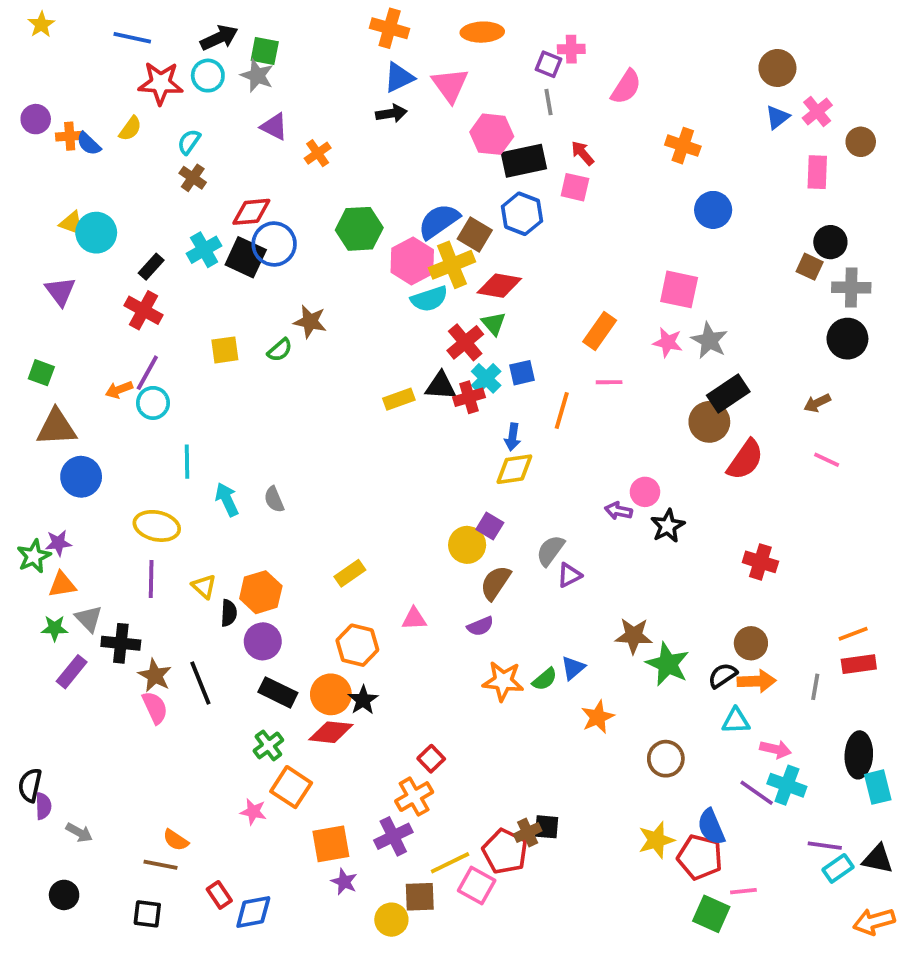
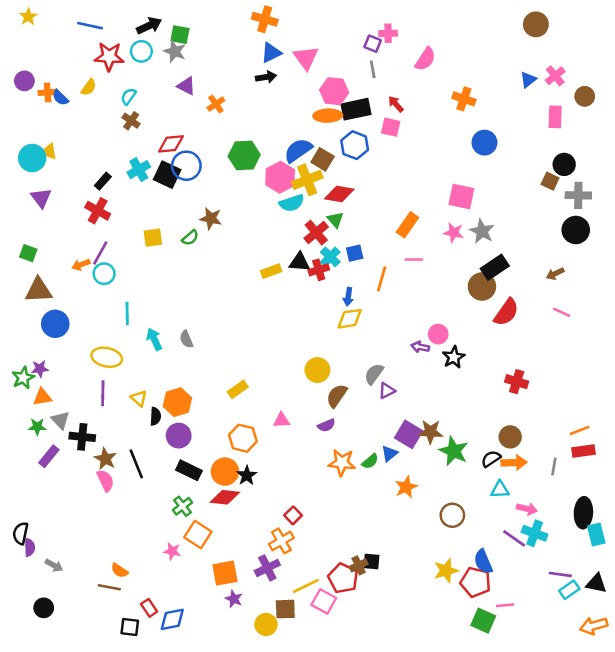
orange ellipse: (482, 32) -> (328, 116), moved
brown circle: (777, 68) -> (536, 24), moved
cyan circle: (96, 233) -> (32, 158), moved
purple square: (490, 526) -> (409, 434), moved, size x1.5
black square: (147, 914) -> (130, 627), moved

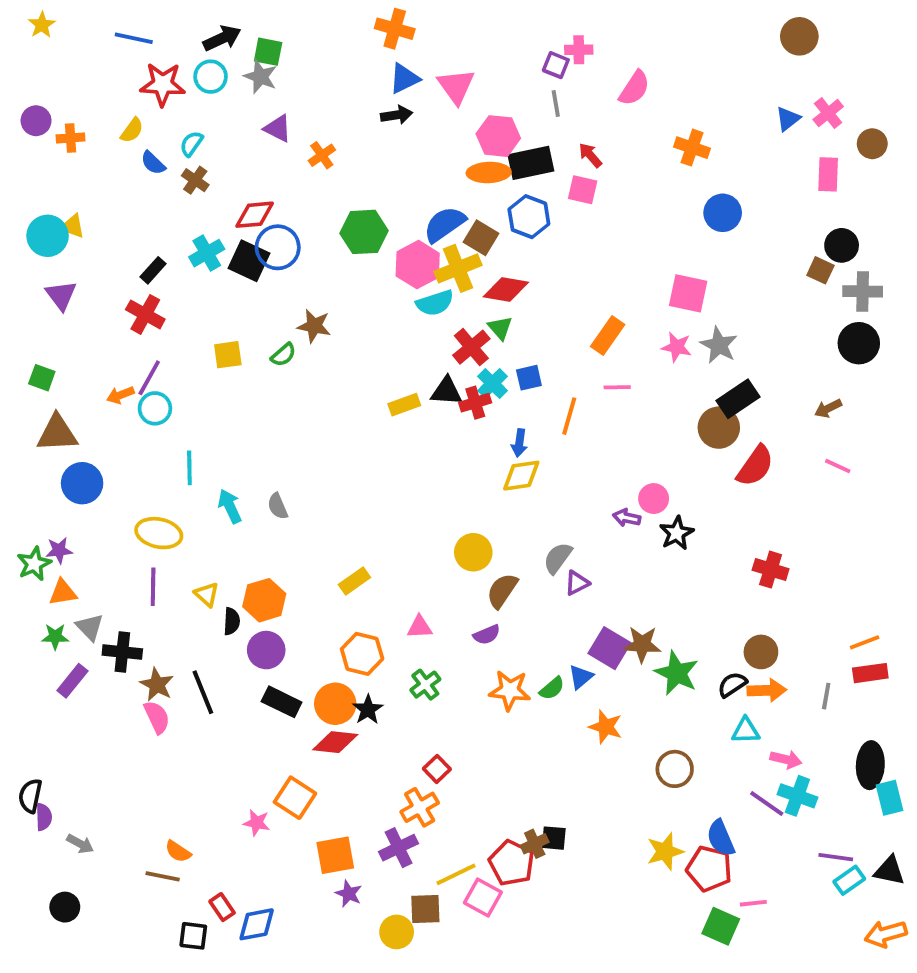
blue semicircle: (60, 98) -> (153, 163), moved
orange star: (406, 487) -> (606, 727), turned -30
green cross: (182, 506) -> (425, 685), moved

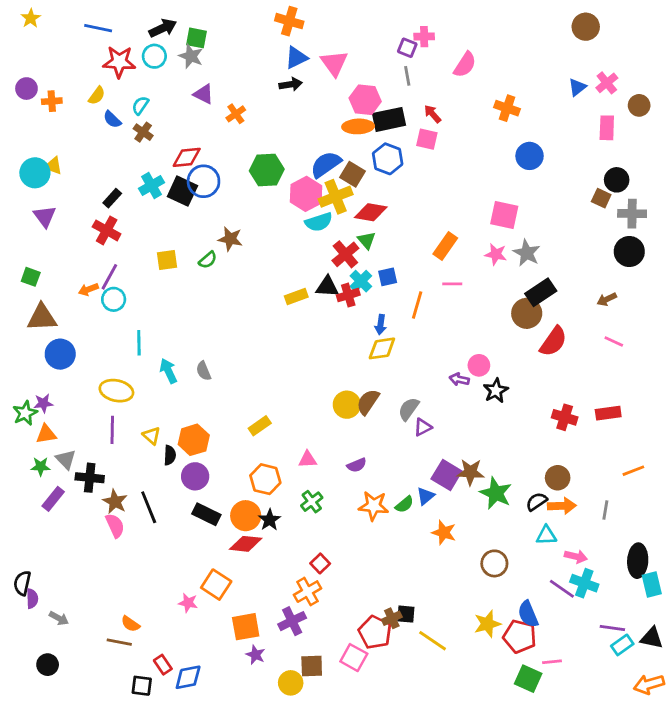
brown semicircle: (502, 591) -> (368, 402), moved
red rectangle: (870, 673) -> (608, 413), moved
yellow line: (456, 874) -> (433, 641), moved, turned 60

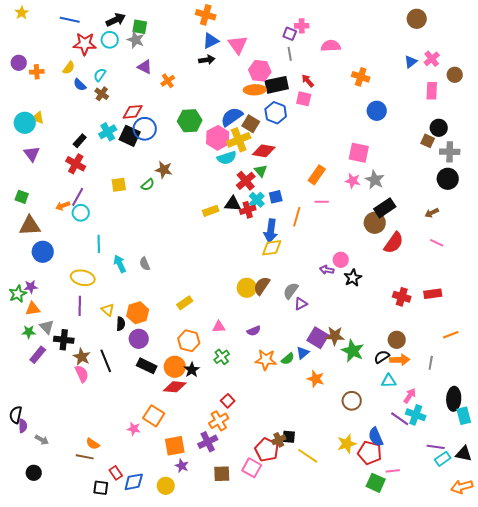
pink semicircle: (465, 65) -> (331, 46), turned -126
blue arrow: (381, 325) -> (271, 231), size x1.6
pink arrow: (576, 556) -> (410, 396), turned -70
yellow circle: (291, 683) -> (166, 486), moved

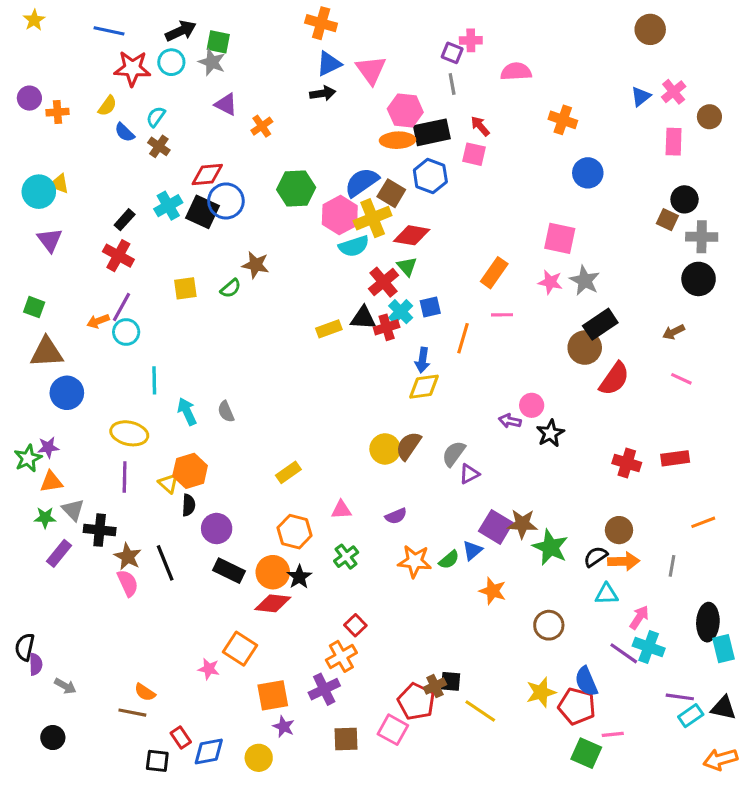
blue arrow: (271, 231) -> (422, 360), size x0.7
orange hexagon: (138, 313) -> (190, 471), moved

